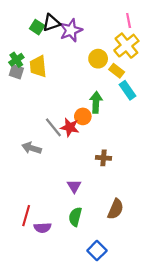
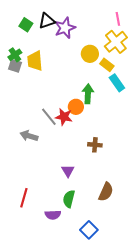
green square: (37, 27) -> (26, 25), moved
purple semicircle: (42, 228) -> (53, 215), moved

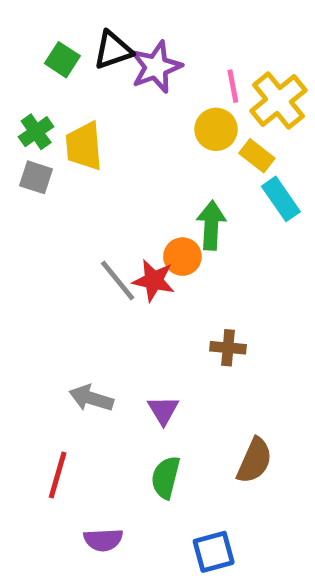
pink line: (118, 19) -> (233, 86), moved
gray square: (15, 66) -> (36, 177), moved
gray arrow: (29, 136) -> (91, 398), moved
purple semicircle: (53, 215) -> (103, 540), moved
blue square: (89, 230) -> (214, 552), turned 30

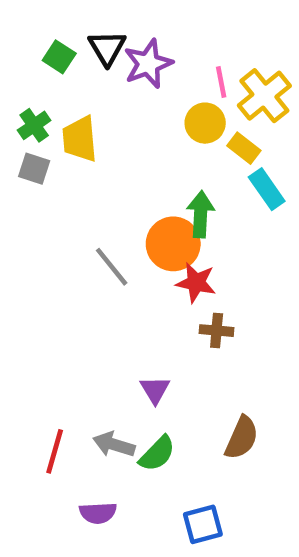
black triangle: (113, 50) -> (107, 48), turned -42
orange circle: (182, 257) -> (173, 244), size x1.5
red star: (154, 281) -> (196, 283), moved
gray arrow: (91, 398) -> (114, 445), moved
green semicircle: (166, 477) -> (157, 454), turned -150

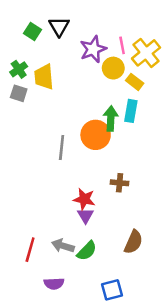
purple star: (148, 64) -> (93, 49), moved
cyan rectangle: (267, 189) -> (131, 111), moved, turned 45
gray line: (112, 267) -> (62, 147), turned 45
red star: (196, 283) -> (84, 199), moved

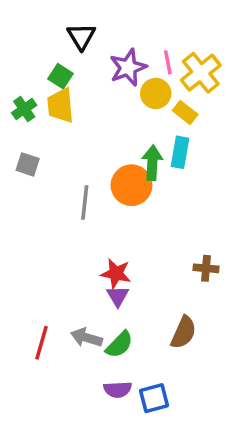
green square: (33, 32) -> (60, 76), moved
green cross: (19, 69) -> (24, 109), moved
gray square: (19, 93) -> (28, 164), moved
brown cross: (120, 183) -> (206, 268), moved
purple semicircle: (54, 284) -> (118, 390), moved

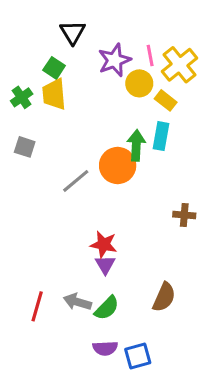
gray line: (85, 203) -> (76, 181), turned 44
brown cross: (206, 268) -> (184, 215), moved

